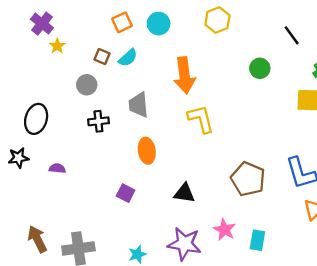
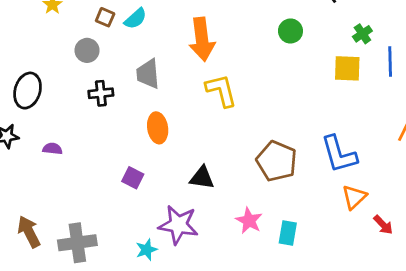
purple star: (184, 244) -> (178, 225), moved

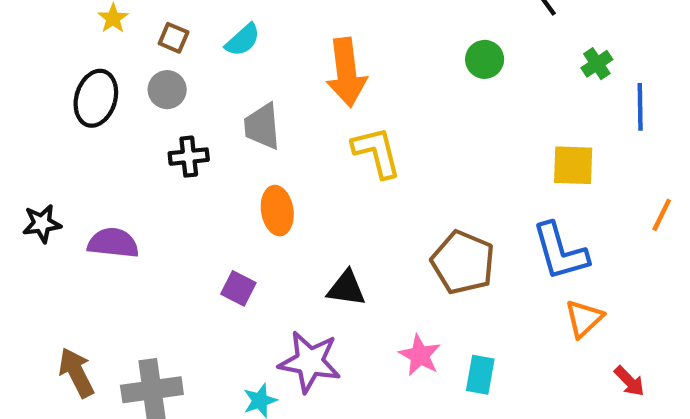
brown square: (105, 17) -> (174, 38), moved
yellow square: (347, 68) -> (573, 165), moved
black ellipse: (28, 91) -> (96, 98), moved
purple semicircle: (52, 149) -> (113, 243), size x1.6
red arrow: (383, 225) -> (629, 381), moved

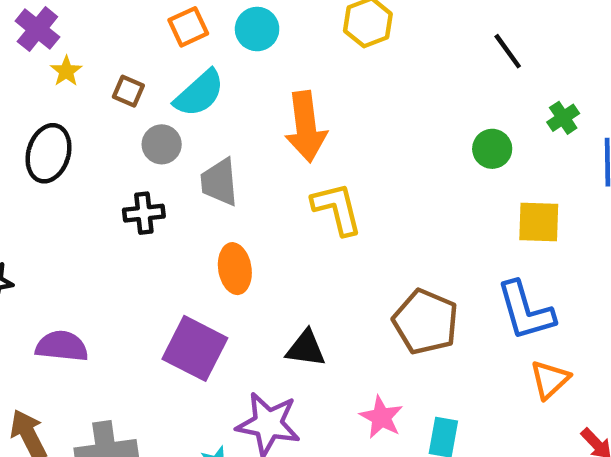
cyan semicircle: (243, 40) -> (199, 93), size x1.4
green circle: (485, 59) -> (492, 149), moved
gray circle: (167, 90) -> (162, 144), moved
purple semicircle: (113, 243) -> (62, 346), moved
purple square: (238, 288) -> (195, 348), size x1.8

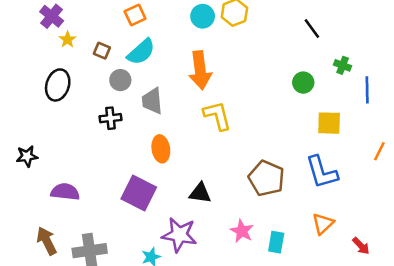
cyan circle: (257, 29) -> (203, 16), moved
green cross: (563, 118) -> (343, 65), turned -35
orange triangle: (550, 380) -> (323, 224), moved

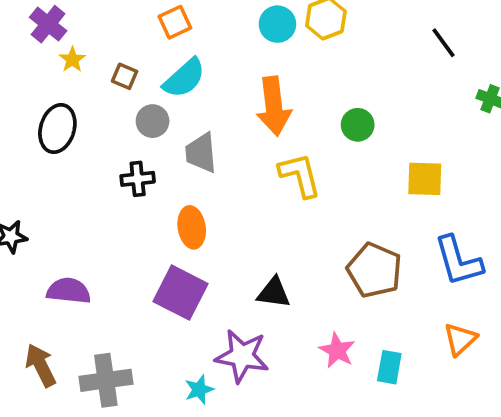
green circle: (303, 83) -> (358, 125), moved
yellow square: (329, 123) -> (425, 179), moved
orange ellipse: (161, 149) -> (192, 227), moved

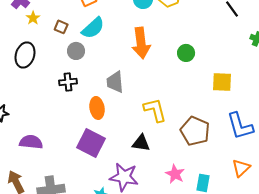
gray trapezoid: (201, 153) -> (115, 82), moved
yellow L-shape: (300, 175) -> (155, 110), moved

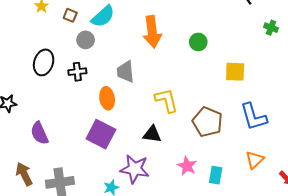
black ellipse: (25, 55) -> (44, 62), moved
purple semicircle: (31, 142) -> (39, 133), turned -120

